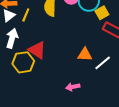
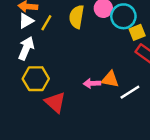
red triangle: (37, 50) -> (55, 102), moved
pink arrow: (73, 87) -> (92, 83), moved

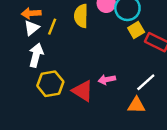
yellow square: (137, 32) -> (136, 30), moved
orange triangle: (110, 79) -> (136, 105), moved
red triangle: (55, 102) -> (83, 91), moved

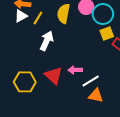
white arrow: (36, 55) -> (47, 41), moved
white line: (146, 82) -> (91, 81), moved
yellow hexagon: (50, 84) -> (25, 82), moved

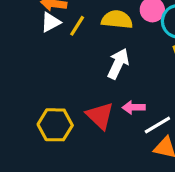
yellow semicircle: (63, 14) -> (117, 20), turned 84
white arrow: (47, 41) -> (118, 64), moved

